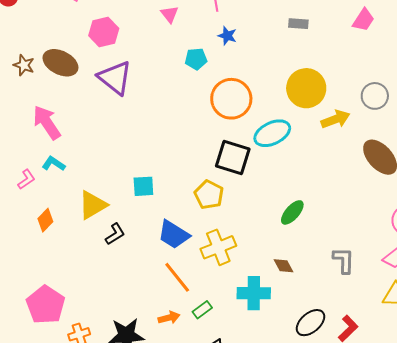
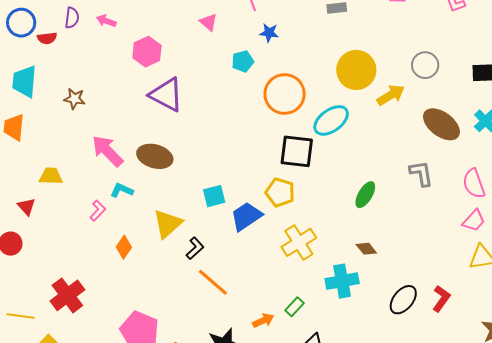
brown ellipse: (60, 63) -> (155, 156), moved
blue trapezoid: (174, 235) -> (246, 216), moved, turned 124
gray L-shape: (344, 260) -> (421, 173), moved
orange line: (177, 277) -> (213, 282), moved

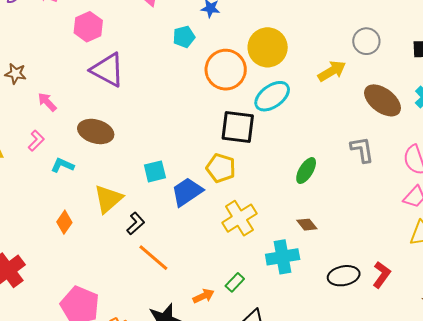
yellow circle: (356, 70) -> (268, 47), moved
pink arrow: (107, 151) -> (47, 102), moved, size x0.6
pink L-shape: (98, 211) -> (36, 141), moved
black ellipse: (403, 300) -> (344, 276), turned 40

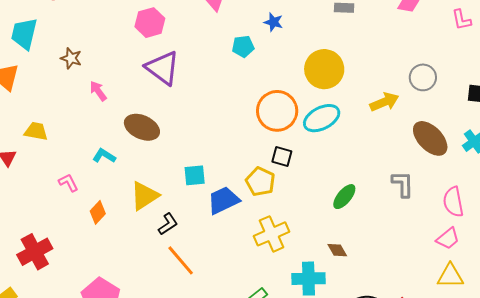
orange circle: (226, 70) -> (277, 111), moved
black square: (238, 127) -> (282, 157), moved, size x0.6
pink L-shape: (36, 141) -> (68, 183), moved, turned -80

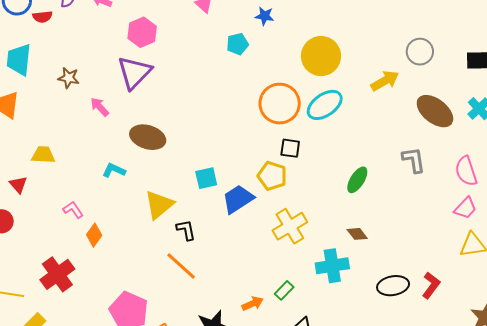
purple triangle: (163, 68) -> (134, 73), moved, turned 45
pink L-shape: (68, 183) -> (73, 210), moved
orange diamond: (98, 212) -> (94, 235), moved
black L-shape: (168, 224) -> (186, 230), turned -60
orange line: (181, 260) -> (181, 266), moved

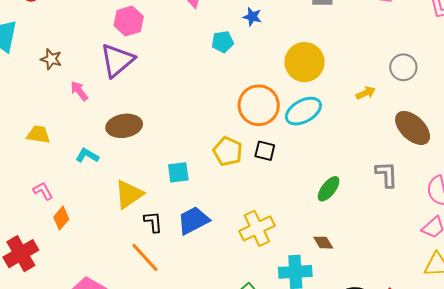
yellow arrow: (385, 81) -> (366, 93), size x0.7
brown ellipse: (148, 137) -> (124, 126), turned -32
yellow trapezoid: (43, 155) -> (38, 134), moved
yellow pentagon: (272, 176) -> (228, 151), moved
blue trapezoid: (238, 199) -> (193, 220), moved

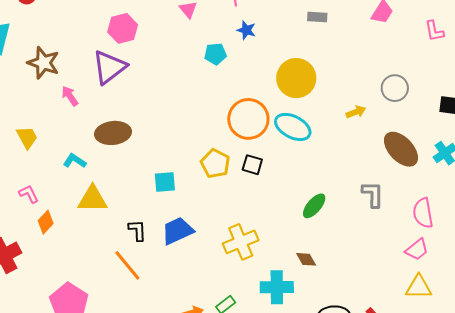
brown star: (51, 59) -> (43, 63), size x1.5
cyan ellipse: (303, 111) -> (293, 127), turned 54
yellow trapezoid: (38, 134) -> (27, 137), turned 50
yellow triangle: (129, 194) -> (93, 199), moved, turned 32

